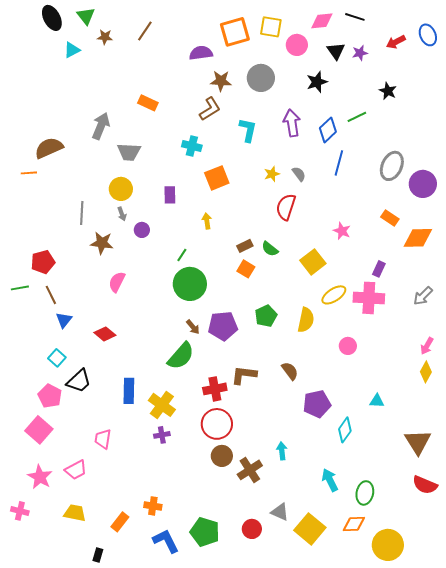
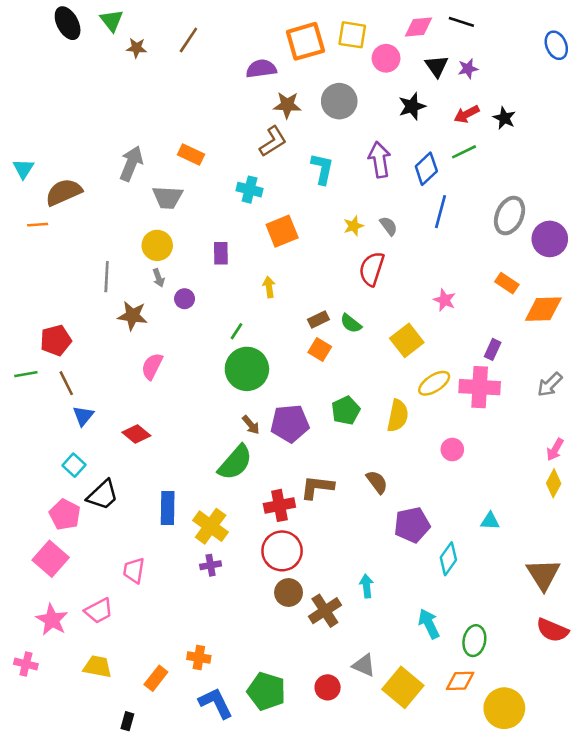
red arrow: (396, 42) -> (467, 114), moved
cyan triangle: (72, 50) -> (23, 169), moved, turned -30
orange rectangle: (148, 103) -> (191, 154), moved

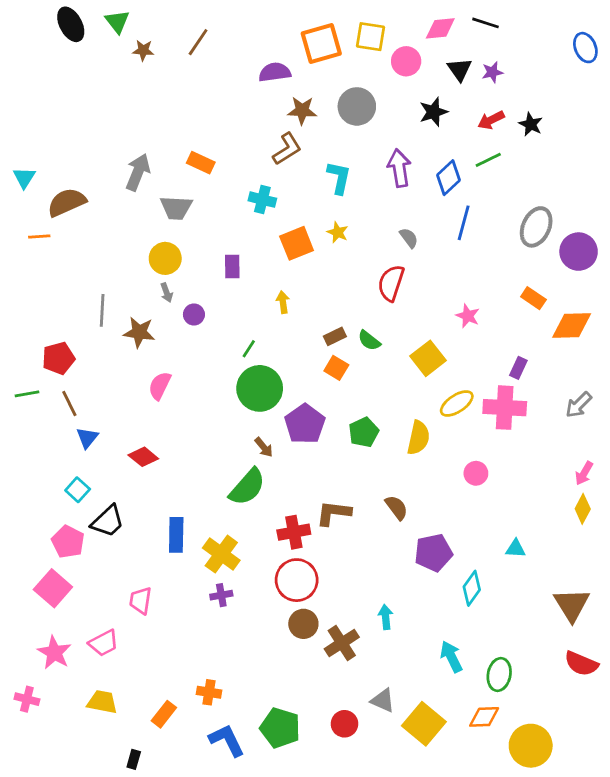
yellow star: (354, 226) -> (338, 232), moved, turned -30
gray line: (107, 277) -> (102, 310), moved
purple pentagon: (290, 424) -> (305, 424), moved, turned -30

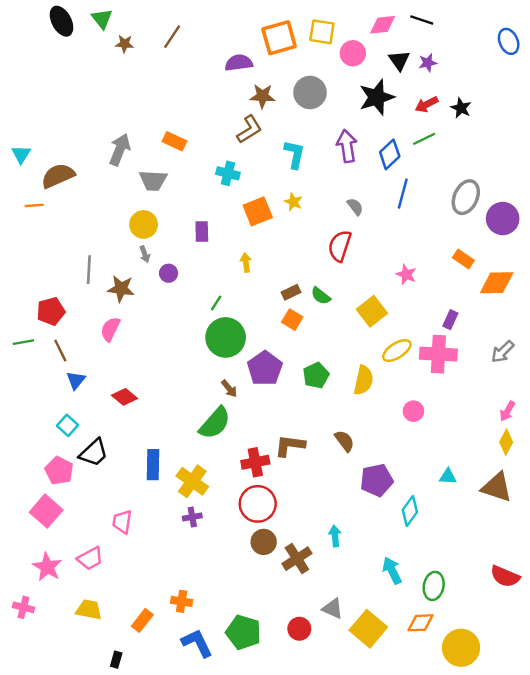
black star: (433, 112) -> (377, 97), size x1.4
pink semicircle: (160, 386) -> (110, 329), moved
brown triangle: (572, 605) -> (497, 487), moved, turned -40

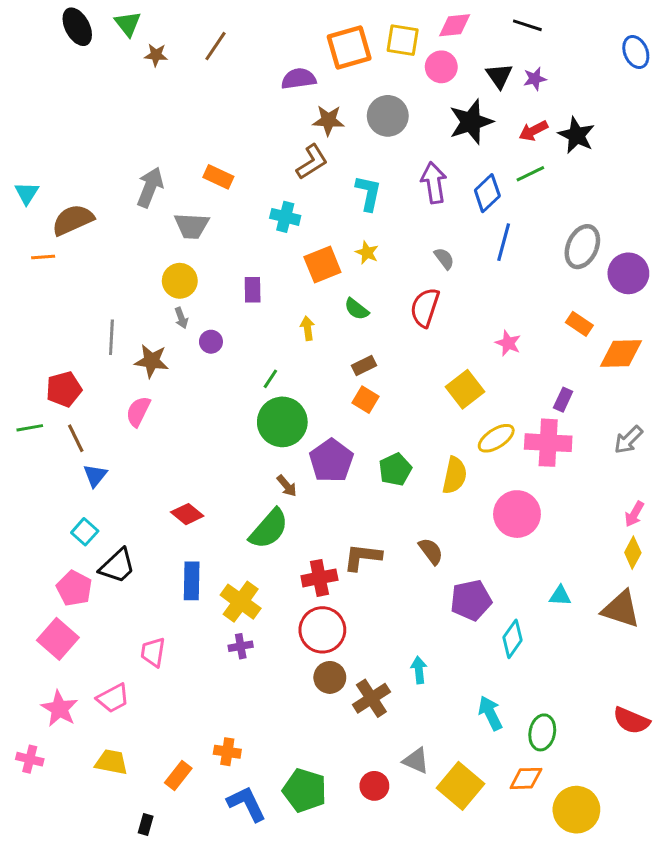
pink diamond: (383, 25) -> (455, 25), moved
black star: (461, 108) -> (576, 135), size x1.4
green semicircle: (321, 296) -> (357, 309), moved
red diamond: (125, 397) -> (187, 514), moved
pink circle: (413, 411) -> (517, 514), size x1.8

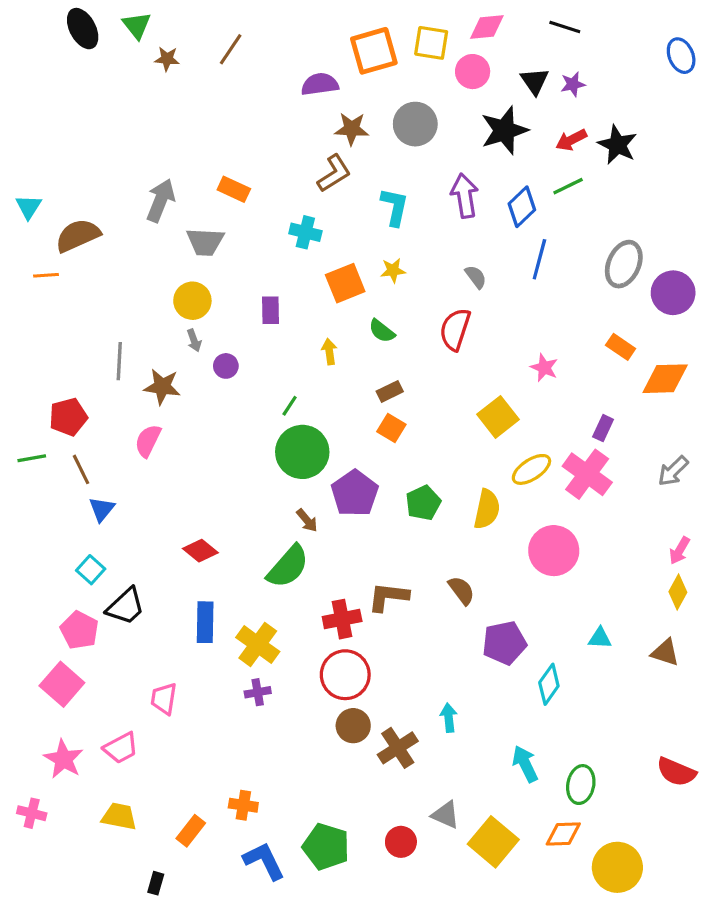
yellow star: (367, 253) -> (393, 270), turned -30
pink cross: (548, 443) -> (587, 474), turned 33
brown triangle: (621, 609) -> (665, 652), size x0.7

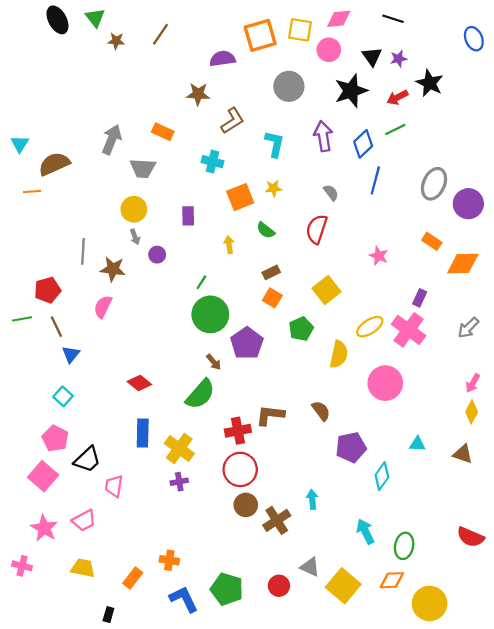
brown star: (352, 129) -> (198, 94), moved
black star: (617, 145) -> (430, 83), moved
yellow square: (498, 417) -> (327, 290), moved
green pentagon: (423, 503) -> (301, 329), moved
black trapezoid: (126, 606) -> (87, 460), moved

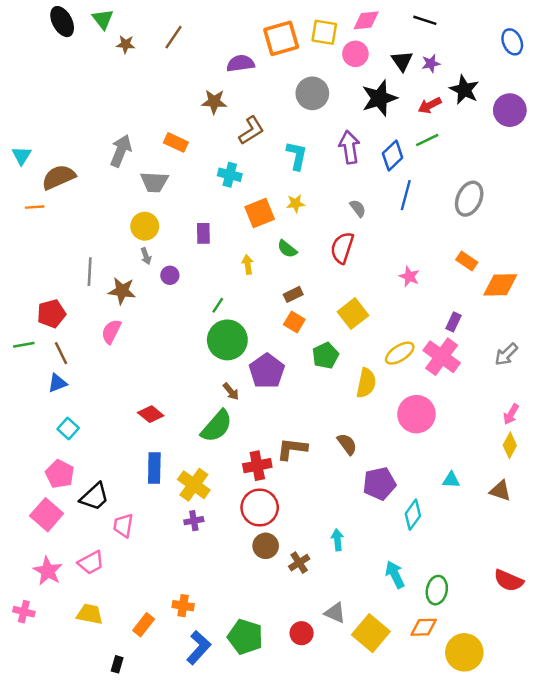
purple circle: (468, 204) -> (510, 110), moved
blue triangle: (71, 354) -> (57, 383), moved, turned 30
brown cross: (277, 520) -> (299, 563), size x0.7
blue L-shape: (184, 599) -> (199, 648), turned 68

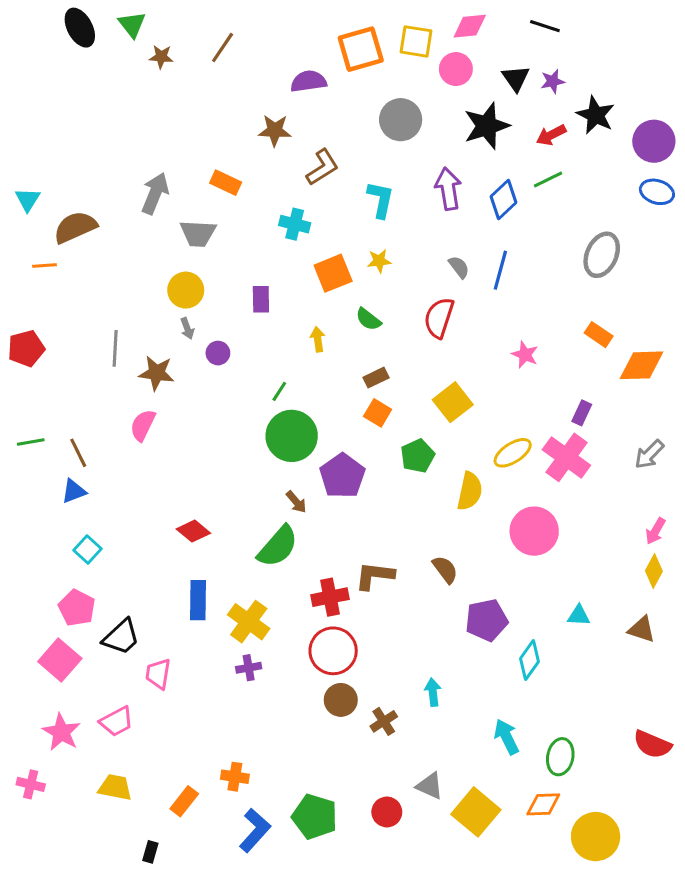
blue ellipse: (512, 42) -> (657, 192), moved, turned -50
blue line: (406, 195) -> (500, 270), moved
red pentagon: (51, 314) -> (26, 348), moved

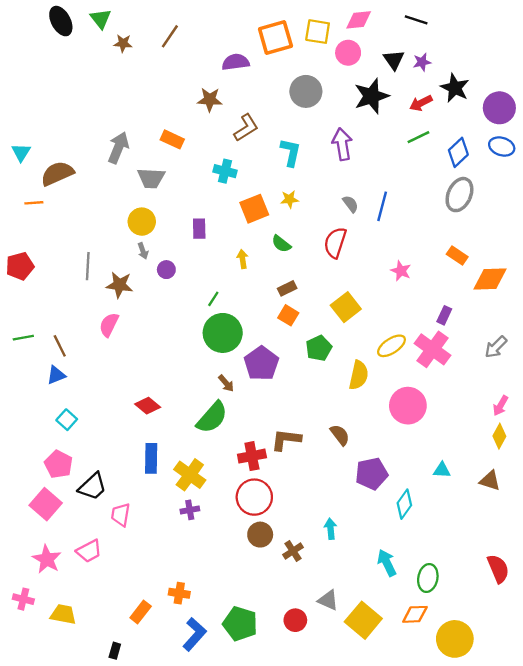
blue diamond: (503, 200) -> (458, 152), moved
red semicircle: (652, 744) -> (498, 569), turned -136
yellow trapezoid: (115, 787) -> (63, 614), moved

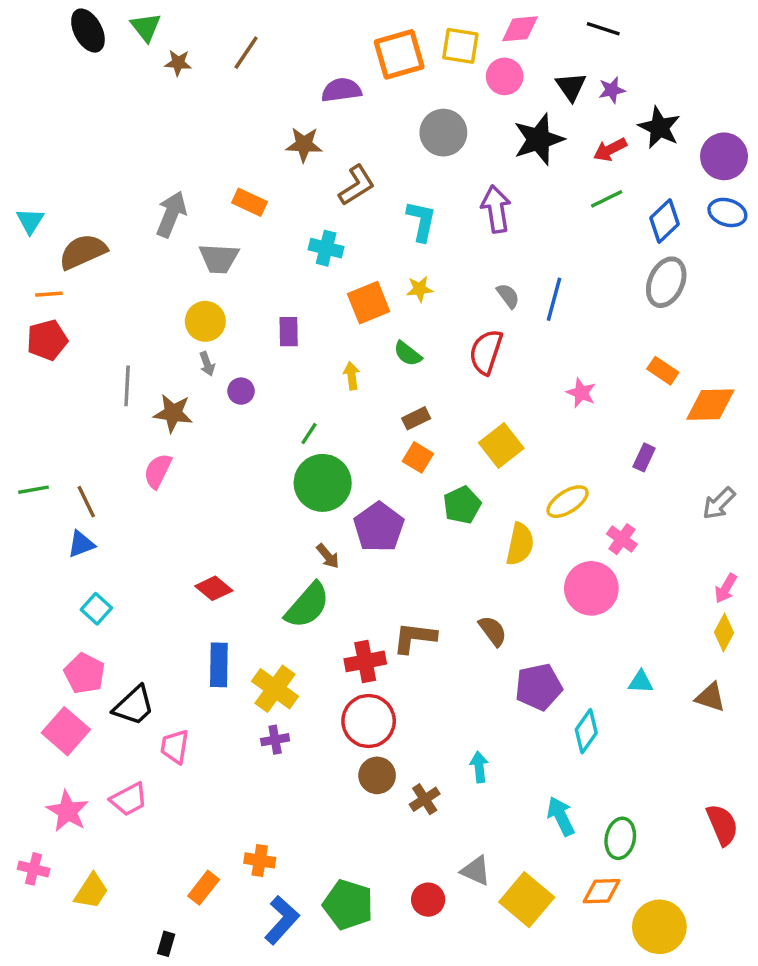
red pentagon: (20, 266) -> (47, 340), moved
pink cross: (433, 349) -> (622, 539), moved, size x0.6
yellow trapezoid: (63, 614) -> (91, 891), turned 112

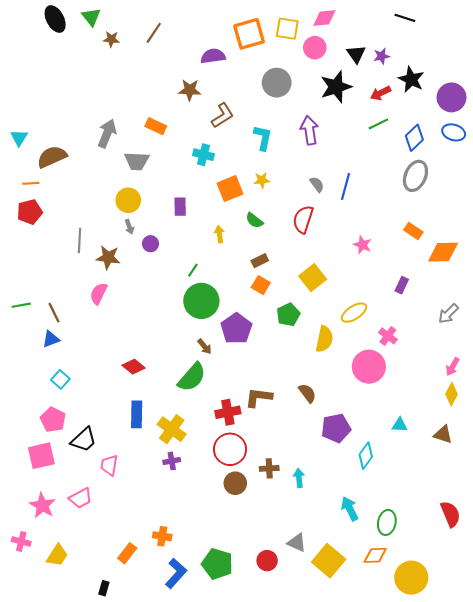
black line: (603, 29) -> (405, 18), moved
pink square: (66, 731) -> (41, 456), turned 36
brown cross: (425, 799) -> (269, 468), moved, turned 30

